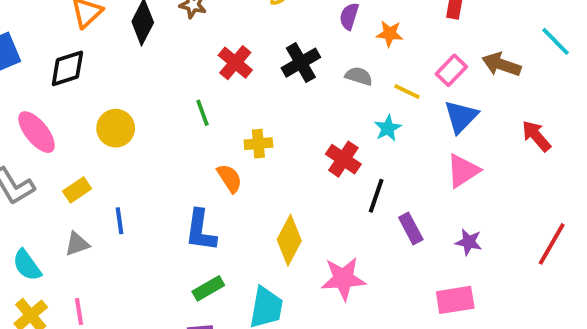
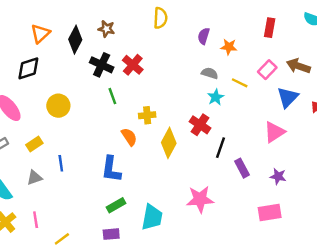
black cross: (301, 63) -> (102, 65), moved, turned -35
blue triangle: (461, 117) -> (288, 97), moved
cyan star: (388, 128) -> (216, 97), moved
yellow diamond: (289, 240) -> (169, 143), moved

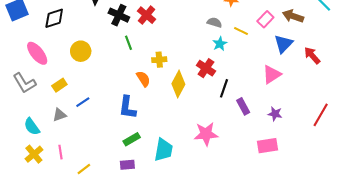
blue line: (61, 163) -> (83, 102), turned 64

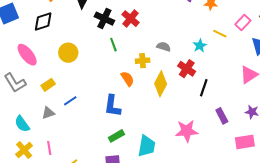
gray semicircle: (214, 22) -> (164, 47), moved
purple rectangle: (243, 106) -> (222, 116), moved

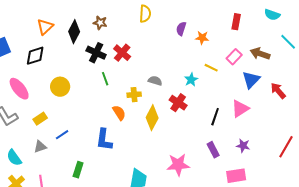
black line: (204, 88) -> (215, 117), moved
green rectangle: (116, 136) -> (78, 170), moved, turned -42

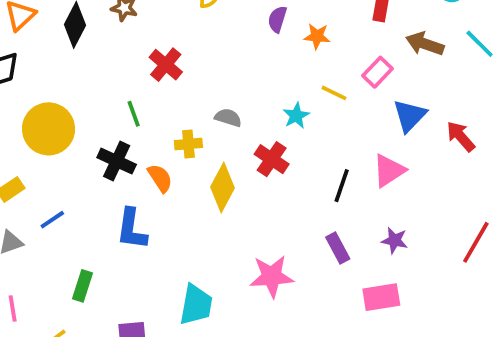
black cross: (96, 53) -> (117, 161), moved
brown arrow: (260, 54) -> (425, 44), moved
yellow circle: (60, 87) -> (49, 129), size x1.4

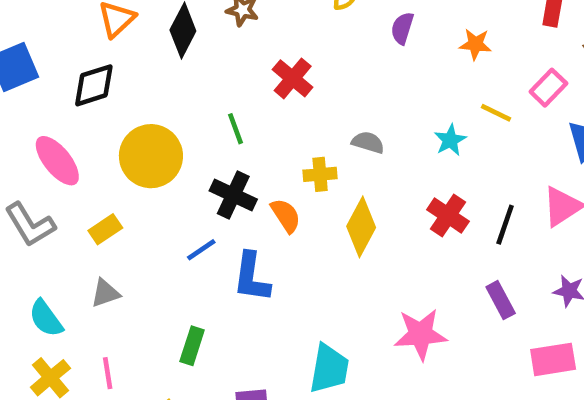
purple semicircle: (277, 19) -> (402, 28), moved
green line: (134, 114) -> (236, 129), moved
red cross: (272, 159) -> (448, 216), moved
blue line: (52, 220) -> (201, 250), moved

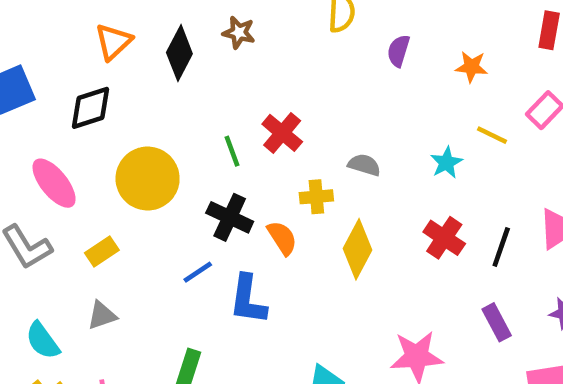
red cross: (293, 78) -> (282, 133), moved

